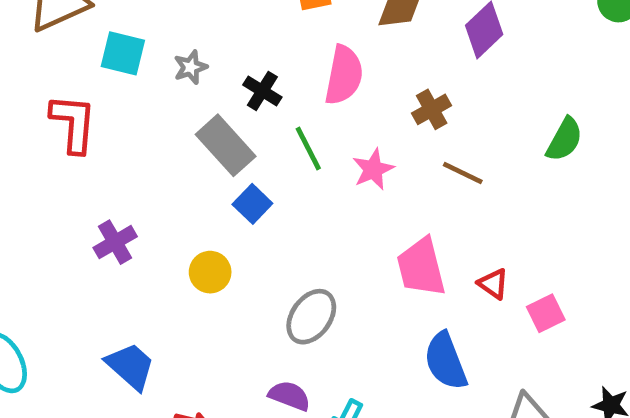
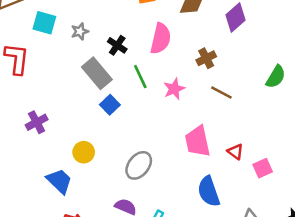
yellow circle: (210, 272) -> (84, 152), moved
blue trapezoid: (130, 366) -> (59, 181), moved

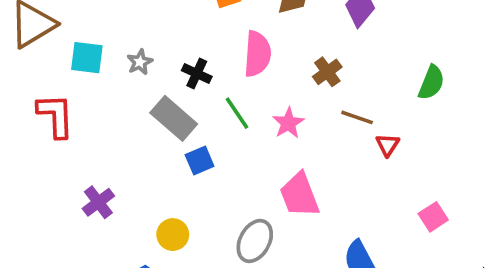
blue square: (110, 105) -> (200, 160), turned 30
pink trapezoid: (198, 141) -> (299, 195), moved
red triangle: (235, 152) -> (388, 145), moved, turned 35

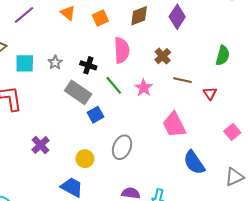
red triangle: (388, 145) -> (210, 93), moved
pink trapezoid: (299, 195) -> (174, 125), moved
gray ellipse: (255, 241) -> (122, 147), moved

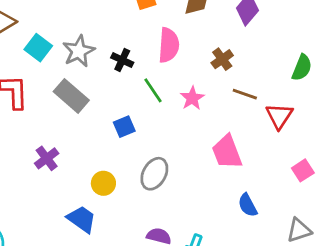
gray star: (55, 62) -> (79, 51), size x1.6
cyan square: (25, 63) -> (38, 48), turned 30
gray rectangle: (78, 92) -> (71, 96), moved
red triangle: (210, 93) -> (279, 116), size x1.5
blue semicircle: (194, 163) -> (248, 205), size x0.7

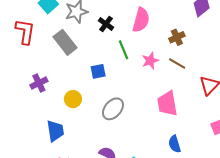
brown line: (245, 94) -> (177, 64), moved
yellow circle: (103, 183) -> (73, 99), moved
blue trapezoid: (82, 219) -> (55, 131), turned 35

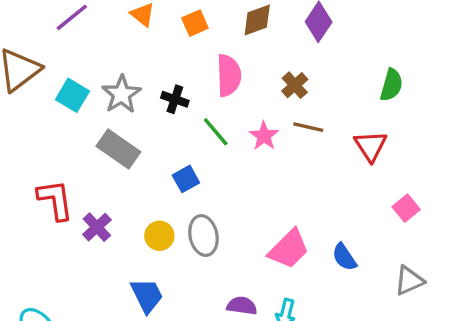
red L-shape: (25, 32) -> (55, 200), moved
pink trapezoid: (167, 104) -> (289, 249), moved, turned -108
gray ellipse: (113, 109) -> (203, 235), moved, turned -35

